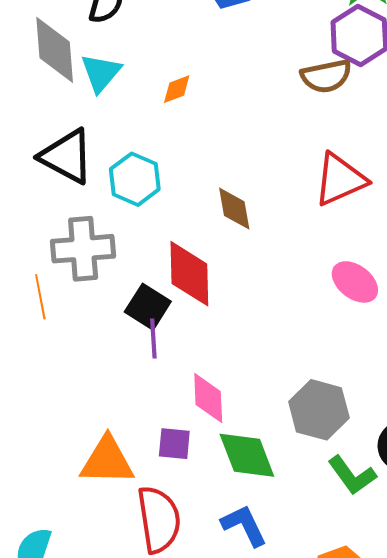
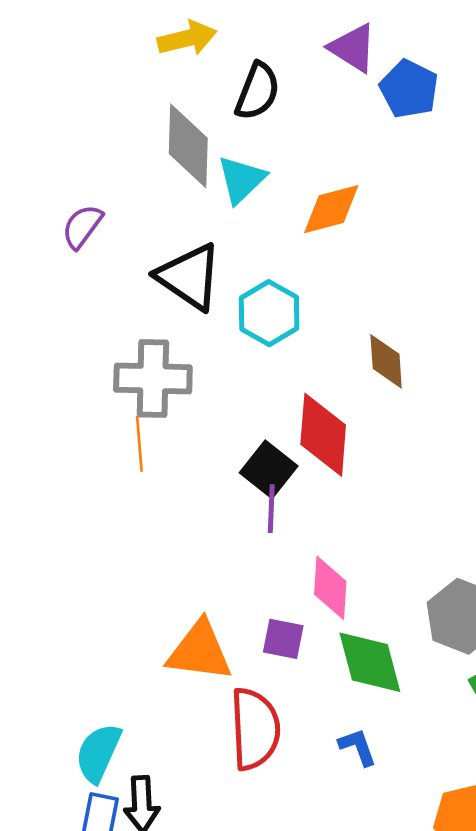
orange diamond: (177, 89) -> (331, 209), size x1.6
gray cross: (83, 249) -> (153, 378), moved
blue L-shape: (244, 525) -> (358, 747), size x0.7

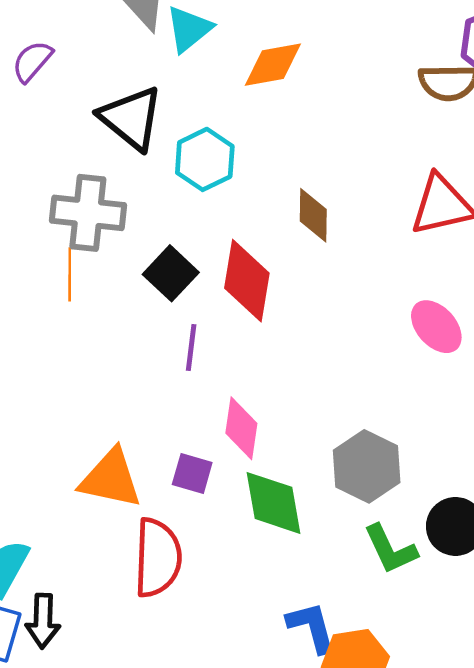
black square: (269, 469) -> (171, 273), moved
blue L-shape: (358, 747) -> (312, 627), moved, size x1.4

